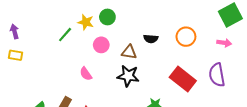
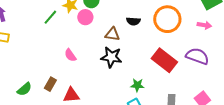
orange circle: (186, 37) -> (167, 19), size x1.4
pink circle: (101, 45) -> (85, 17), moved
purple semicircle: (217, 75) -> (197, 56), turned 120

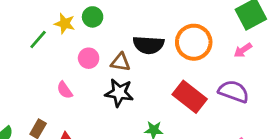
pink circle: (85, 17) -> (89, 58), moved
black semicircle: (133, 21) -> (148, 45), size x1.6
pink arrow: (204, 25) -> (243, 50), turned 136

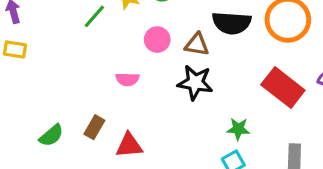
pink semicircle: (65, 90) -> (127, 79), turned -54

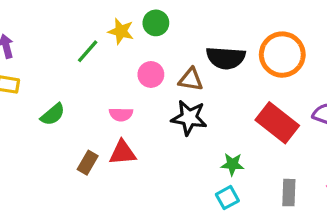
green semicircle: (51, 135) -> (53, 114), moved
red triangle: (129, 145) -> (123, 153), moved

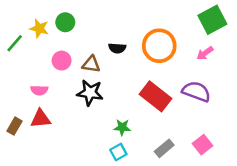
black semicircle: (226, 58) -> (117, 48), size x0.6
gray rectangle: (289, 193) -> (164, 148), turned 48

